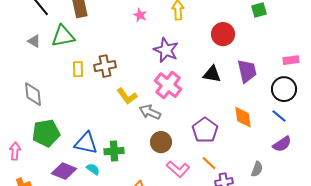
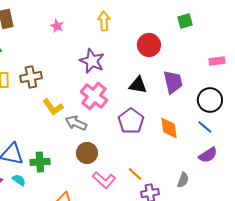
pink star: (140, 15) -> (57, 26), moved
pink rectangle: (291, 60) -> (217, 61), moved
purple pentagon: (205, 130) -> (131, 121), moved

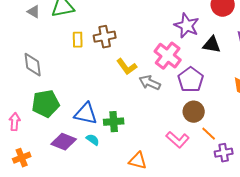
purple star: (92, 61) -> (187, 26), moved
purple pentagon: (131, 121) -> (191, 80), moved
brown circle: (87, 153) -> (194, 112), moved

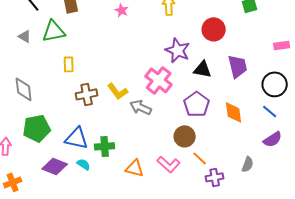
brown cross: (105, 37) -> (87, 94), moved
purple pentagon: (191, 80) -> (197, 104), moved
orange triangle: (138, 161) -> (135, 168), moved

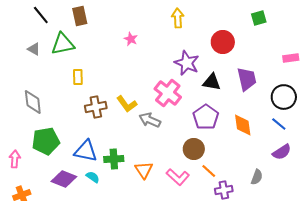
pink star: (122, 10) -> (131, 39), moved
orange triangle: (135, 168) -> (144, 170), moved, turned 42

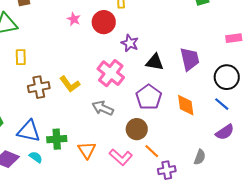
red circle: (223, 42) -> (104, 22), moved
purple star: (187, 63) -> (130, 43), size x0.7
gray arrow: (150, 120) -> (103, 108), moved

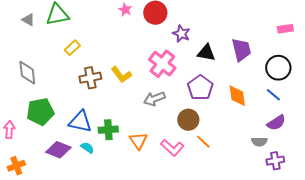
yellow rectangle: (21, 57) -> (72, 48), turned 49
gray arrow: (103, 108) -> (154, 99), turned -45
gray semicircle: (200, 157) -> (259, 142), moved, turned 70
purple cross: (167, 170) -> (275, 161), moved

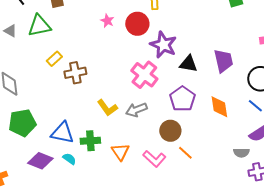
purple star: (181, 34) -> (163, 45), size x1.5
yellow L-shape: (121, 75) -> (107, 108), moved
brown cross: (90, 78) -> (75, 73), moved

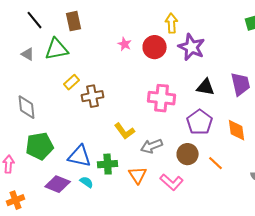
purple star: (163, 45) -> (192, 47), moved
pink cross: (144, 75) -> (162, 98), turned -32
gray arrow: (136, 110) -> (152, 146), moved
orange line: (185, 153) -> (216, 163), moved

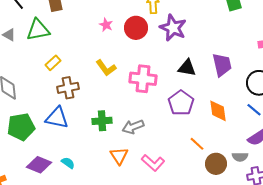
brown cross: (93, 96) -> (68, 88), moved
yellow L-shape: (125, 131) -> (106, 68), moved
brown circle: (188, 154) -> (216, 164), moved
blue triangle: (80, 156) -> (57, 118), moved
green cross: (108, 164) -> (102, 121), moved

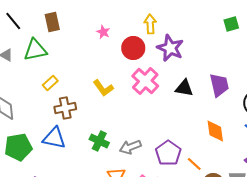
pink star: (106, 25) -> (103, 32), moved
pink cross: (143, 79) -> (145, 81), moved, turned 36
purple pentagon: (181, 103) -> (168, 153), moved
green cross: (102, 121) -> (99, 141), turned 30

